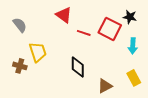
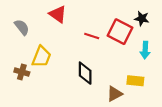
red triangle: (64, 15) -> (58, 14), moved
yellow trapezoid: (38, 52) -> (41, 57), turned 40
yellow rectangle: (134, 78) -> (135, 81), moved, turned -56

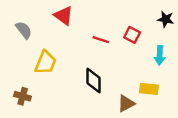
black star: (142, 19) -> (166, 19), moved
red square: (120, 32) -> (132, 35), size x0.6
brown cross: (22, 72) -> (23, 96), moved

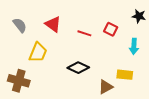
red triangle: (63, 16) -> (53, 24), moved
black diamond: (94, 81) -> (78, 68), turned -65
brown cross: (23, 96) -> (19, 81), size x1.5

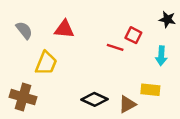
red triangle: (53, 24) -> (64, 29), turned -30
red line: (84, 33) -> (115, 47), moved
black diamond: (78, 68) -> (95, 99), moved

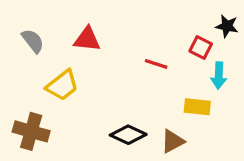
red square: (133, 35) -> (201, 47), moved
yellow trapezoid: (46, 63) -> (62, 85), turned 30
yellow rectangle: (150, 90) -> (197, 107), moved

